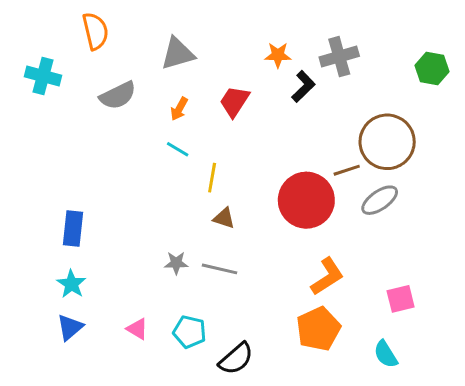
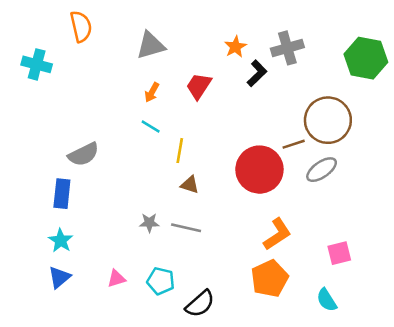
orange star: (278, 55) -> (235, 47), turned -30
green hexagon: (432, 69) -> (366, 58), size x1.5
gray semicircle: (118, 95) -> (83, 154), moved
pink triangle: (137, 329) -> (116, 278), turned -48

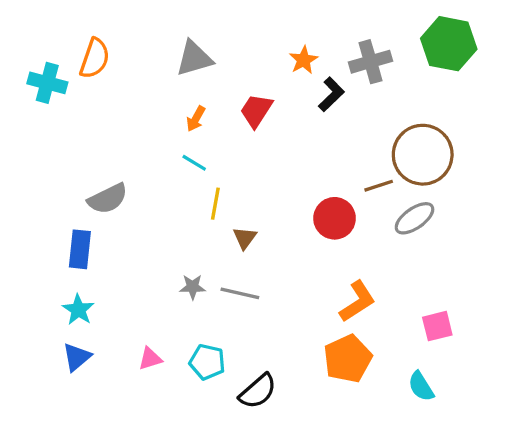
orange semicircle: (81, 26) -> (95, 58), moved, turned 32
green hexagon: (366, 58) -> (449, 44), moved
yellow line: (180, 151) -> (215, 204), moved
red circle: (259, 170) -> (335, 218), size x0.7
brown triangle: (190, 185) -> (245, 238), turned 48

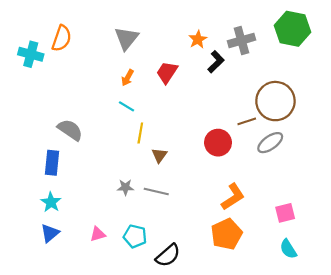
gray triangle: (194, 58) -> (127, 38), turned -35
gray semicircle: (108, 199) -> (70, 130), turned -120
cyan semicircle: (421, 386) -> (288, 249), moved

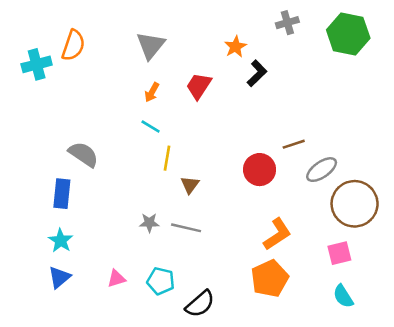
gray cross: (241, 40) -> (287, 23), moved, size x0.7
cyan cross: (31, 54) -> (37, 64), turned -30
brown circle: (275, 101) -> (355, 204), moved

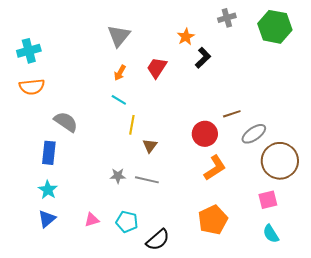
orange semicircle: (73, 45) -> (32, 87), moved, turned 65
orange L-shape: (277, 234) -> (215, 168), moved

